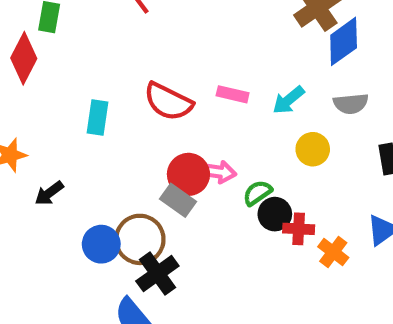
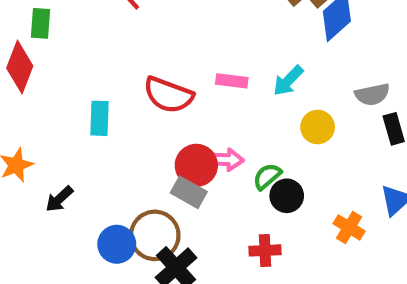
gray semicircle: (351, 104) -> (372, 94), moved
red cross: (299, 229) -> (265, 250), moved

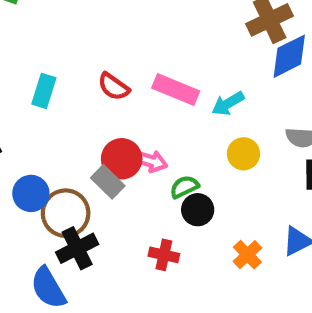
pink rectangle: (232, 81) -> (176, 90), size x1.5
red semicircle: (168, 95) -> (114, 87), size x0.7
blue circle: (117, 244) -> (31, 193), moved

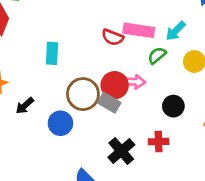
red semicircle: (114, 87) -> (113, 37), moved
green semicircle: (184, 187) -> (157, 55), moved
brown circle: (66, 213) -> (83, 94), moved
black cross: (77, 248) -> (121, 151), moved

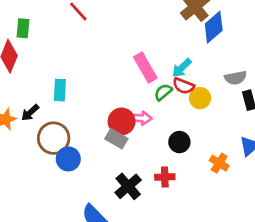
pink rectangle: (139, 30) -> (145, 67), turned 52
red semicircle: (113, 37) -> (183, 86), moved
brown circle: (83, 94) -> (54, 138), moved
black arrow: (25, 106) -> (30, 113), moved

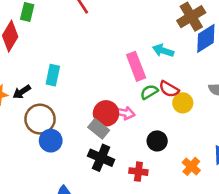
cyan arrow: (182, 68) -> (163, 51), moved, turned 54
black cross: (128, 186) -> (101, 158), moved, turned -35

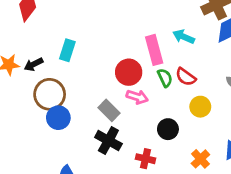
green semicircle: (149, 92) -> (165, 78), turned 90
yellow circle: (183, 103) -> (200, 107), moved
red circle: (106, 113) -> (129, 72), moved

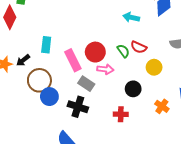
pink rectangle: (154, 50) -> (73, 60), moved
black cross: (108, 141) -> (78, 107), moved

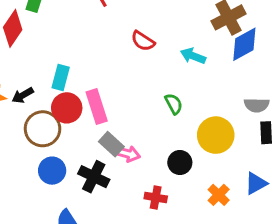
red semicircle: (139, 47) -> (143, 41), moved
red circle: (95, 52) -> (67, 108), moved
yellow circle: (154, 67) -> (216, 135), size x1.5
pink arrow: (105, 69) -> (128, 154), moved
blue circle: (49, 97) -> (52, 171), moved

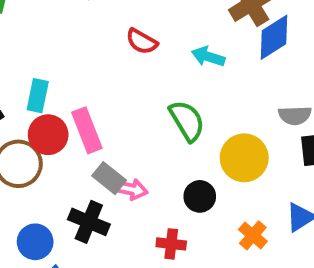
green semicircle: (174, 104) -> (187, 121), size x1.5
blue circle: (52, 171) -> (35, 242), moved

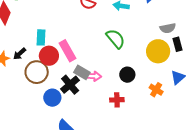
yellow circle: (244, 158) -> (158, 51), moved
black cross: (89, 222) -> (70, 85), moved, turned 36
blue circle: (35, 242) -> (52, 98), moved

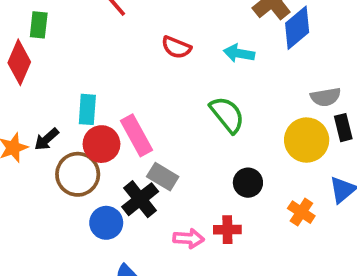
pink arrow: (93, 76) -> (189, 238), moved

